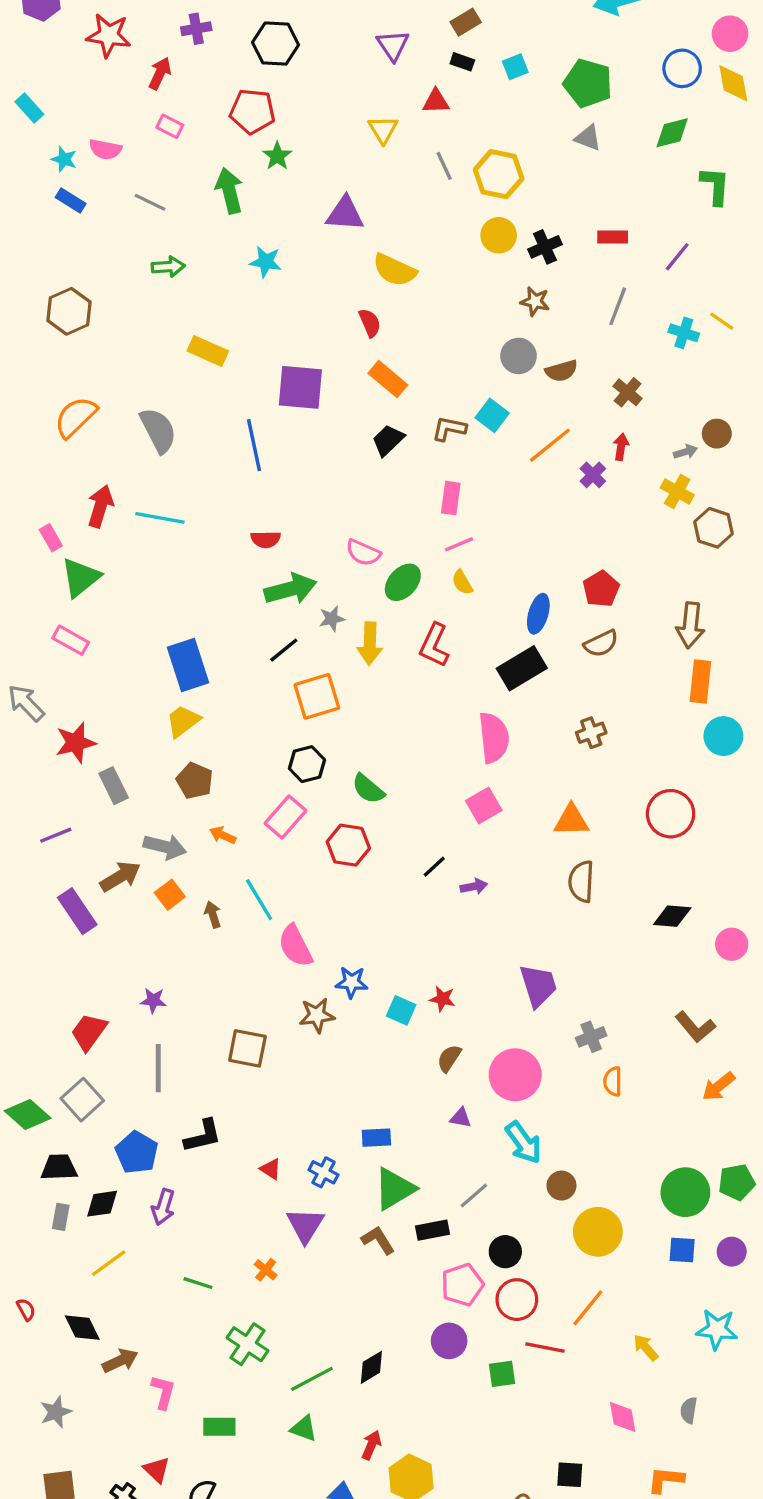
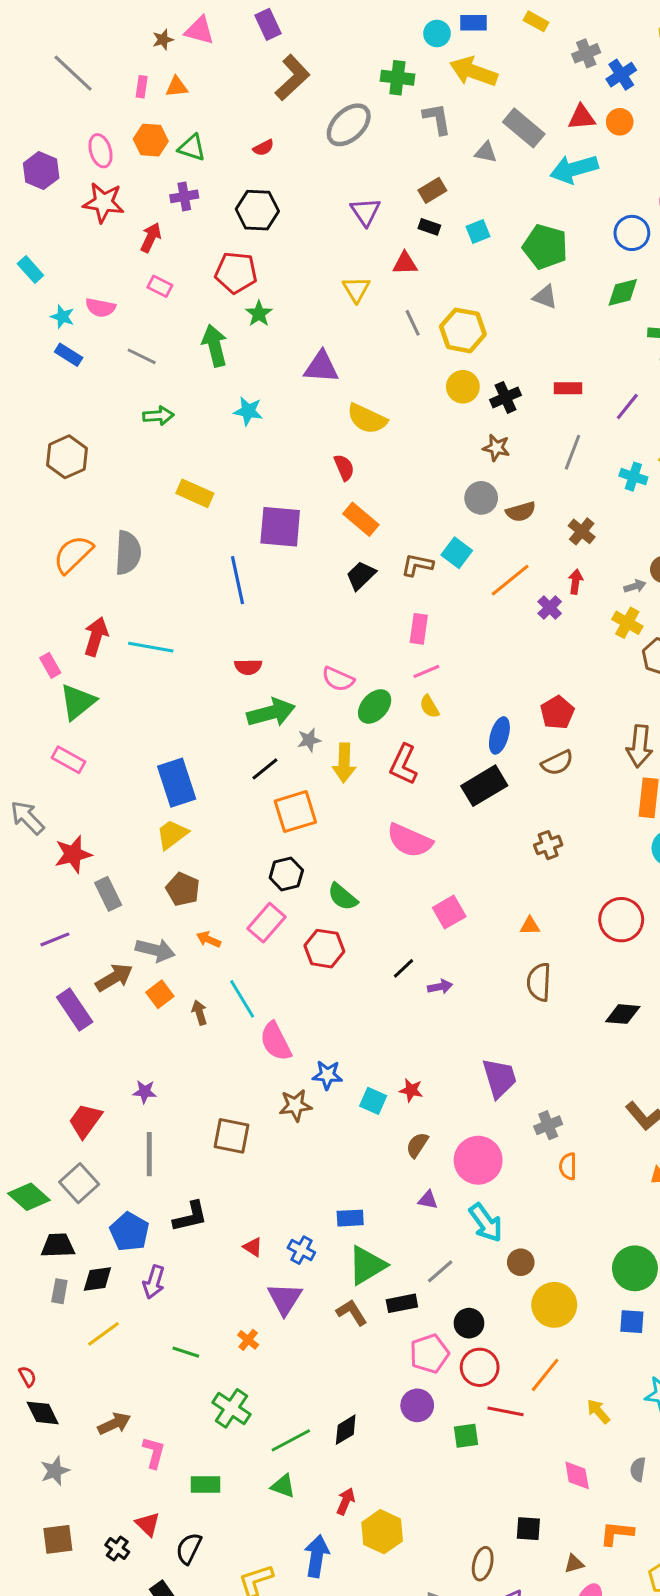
gray semicircle: (158, 430) -> (128, 553), moved, turned 30
pink semicircle: (494, 738) -> (410, 840), moved, turned 120
orange triangle: (571, 820) -> (530, 926), size x0.6
black diamond: (82, 1328) -> (43, 1413), moved

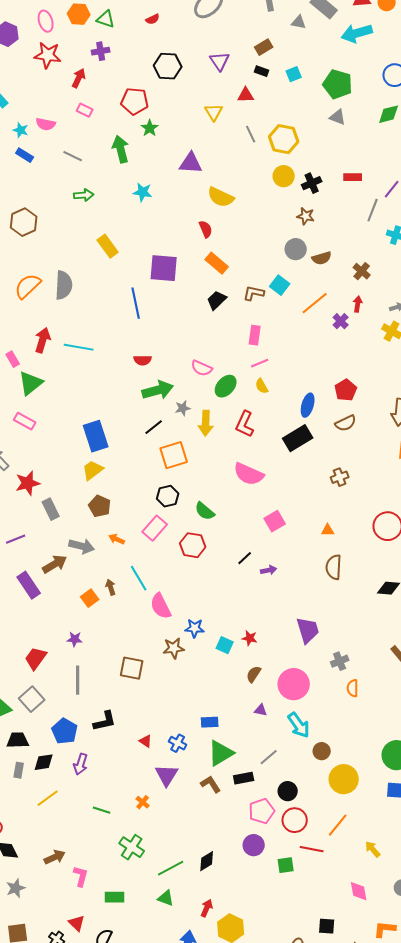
black hexagon: (257, 210) -> (168, 66), moved
gray line: (573, 452) -> (373, 210), moved
yellow rectangle: (195, 493) -> (108, 246), turned 30
orange square: (160, 994) -> (90, 598), moved

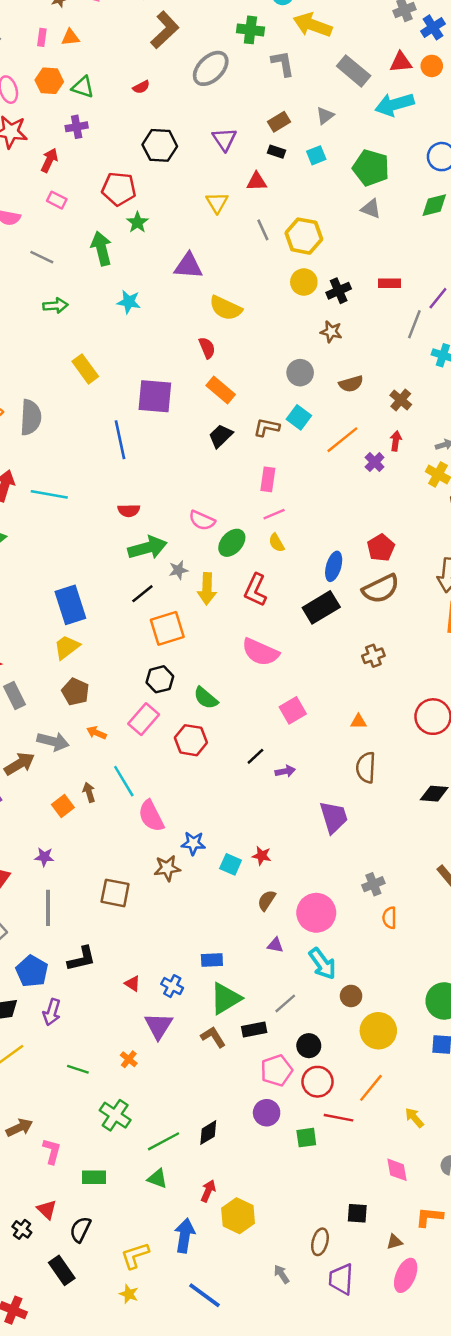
gray triangle: (299, 22) -> (325, 116), moved, turned -49
gray circle: (296, 249) -> (300, 373), moved
brown semicircle: (346, 423) -> (381, 589), size x1.4
purple trapezoid: (308, 630) -> (334, 817), moved

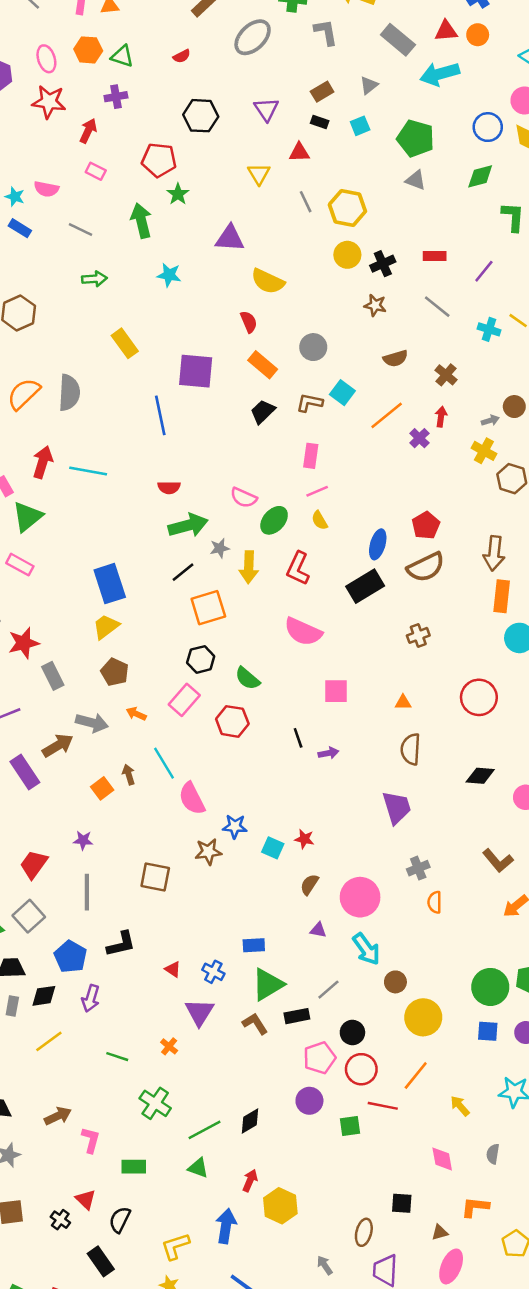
gray line: (414, 324) -> (437, 307), moved, turned -72
gray circle: (300, 373) -> (313, 347), moved
pink square: (293, 710) -> (336, 691), turned 30
black line: (255, 756) -> (298, 738), turned -66
purple trapezoid: (334, 817) -> (397, 807), moved

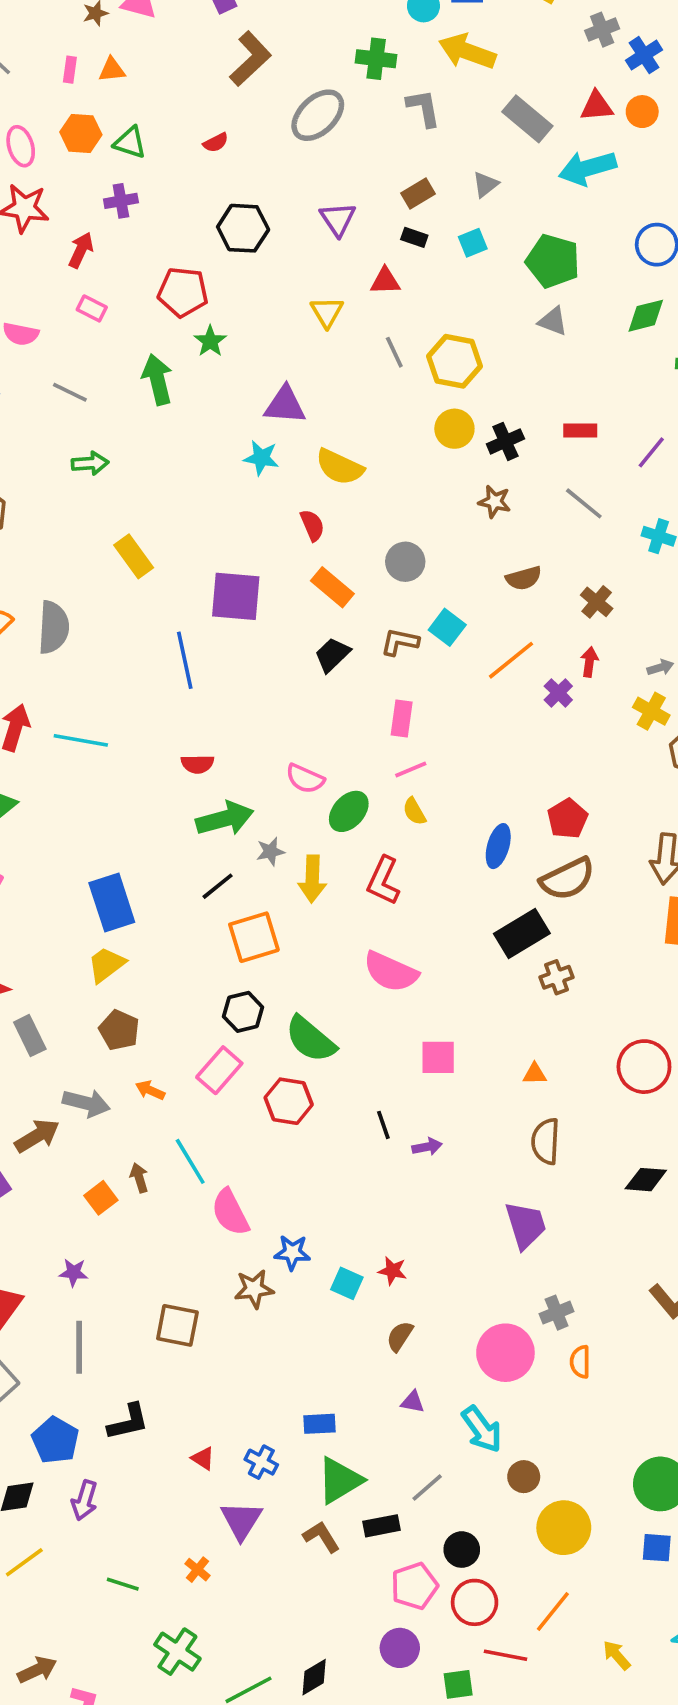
cyan star: (169, 275) -> (261, 458), moved
black rectangle: (365, 586) -> (522, 934), moved
green semicircle: (247, 678) -> (310, 1039), size x1.4
pink circle: (360, 897) -> (505, 1353), moved

